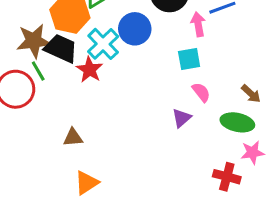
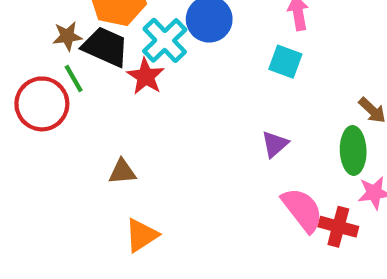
brown star: (34, 41) -> (67, 36), size x0.6
cyan square: (189, 59) -> (285, 62), turned 30
pink semicircle: (201, 92) -> (302, 210), moved, size x1.6
green ellipse: (237, 122) -> (353, 150), turned 76

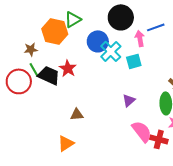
cyan cross: (165, 40) -> (111, 51), moved
black trapezoid: (105, 47) -> (49, 75), moved
cyan square: (285, 62) -> (134, 61), turned -35
brown triangle: (122, 172) -> (77, 114), moved

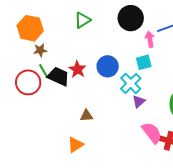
orange hexagon: (55, 31) -> (30, 28), moved
blue circle: (98, 41) -> (108, 66), moved
cyan cross: (111, 51) -> (131, 83), moved

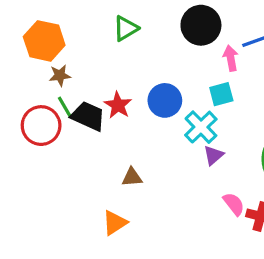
pink semicircle: (152, 133) -> (234, 204), size x0.7

